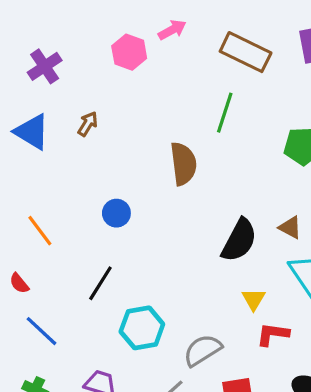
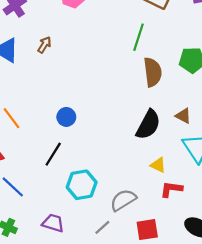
brown semicircle: (183, 164) -> (153, 72), moved
blue circle: (116, 213) -> (66, 117), moved
yellow triangle: (254, 299) -> (158, 165), turned -35

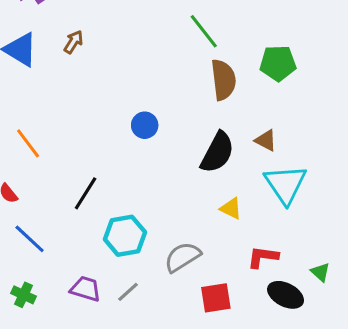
green line: (138, 37) -> (204, 31), turned -56
blue circle: (66, 117) -> (145, 125), moved
red L-shape: (171, 189) -> (263, 257), moved
gray line: (102, 227) -> (128, 292), moved

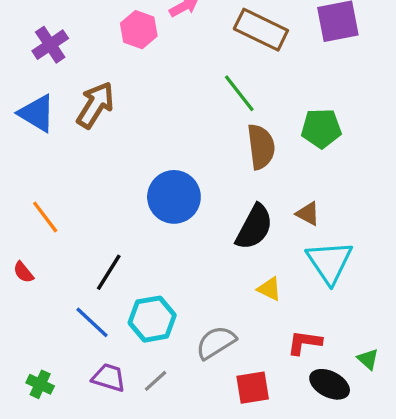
brown arrow: (73, 42) -> (95, 105), size x1.8
blue circle: (145, 125) -> (174, 197), size x1.8
blue line: (30, 239) -> (92, 322), moved

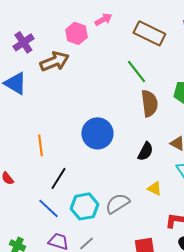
brown arrow: (95, 105) -> (54, 61), moved, turned 36
orange line: (45, 217) -> (40, 145), moved, turned 30
black semicircle: (254, 227) -> (145, 151), size x0.7
gray semicircle: (216, 342) -> (117, 203), moved

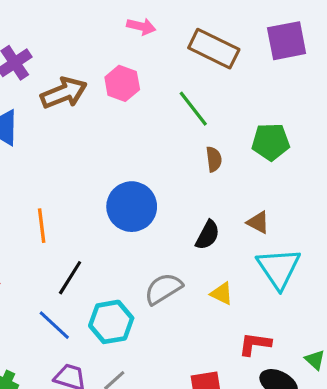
pink arrow: (103, 19) -> (141, 26), turned 42
pink hexagon: (76, 33) -> (122, 83), moved
brown semicircle: (149, 103) -> (214, 159), size x0.6
gray semicircle: (117, 203) -> (163, 289), moved

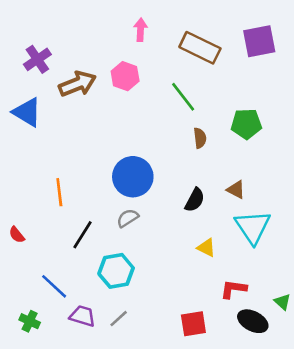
pink arrow: (141, 26) -> (141, 30), turned -100
gray semicircle: (163, 289) -> (128, 218), moved, size x0.7
blue line: (54, 325) -> (54, 286), moved

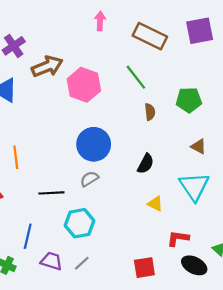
pink hexagon: (125, 76) -> (84, 85), moved, size x1.4
brown triangle: (236, 190) -> (199, 146), moved
orange line: (59, 192) -> (16, 157), moved
black line: (83, 235) -> (51, 193), turned 55
blue line: (54, 286) -> (28, 236), turned 60

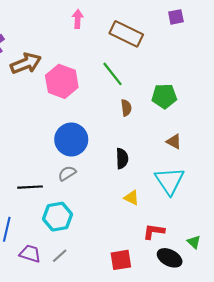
purple square: (200, 31) -> (176, 17), moved, size x0.6
black semicircle: (146, 164) -> (122, 159), turned -30

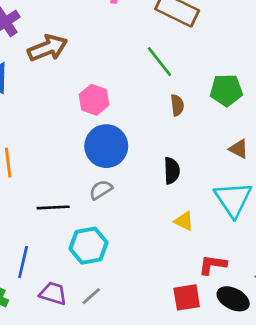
pink hexagon: (62, 81) -> (94, 100), moved, size x0.7
red square: (121, 260) -> (187, 297), moved

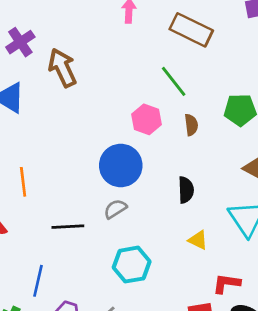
brown arrow: (48, 48) -> (62, 68), turned -93
pink hexagon: (94, 100) -> (147, 119), moved
cyan hexagon: (89, 246) -> (132, 265), moved

